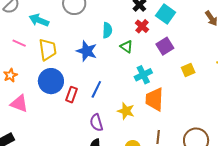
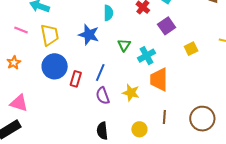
green triangle: (126, 47) -> (124, 45), moved, turned 32
pink triangle: (19, 104) -> (19, 103), moved
purple semicircle: (96, 123) -> (103, 96), moved

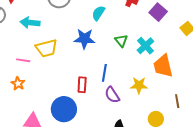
cyan semicircle: (108, 13) -> (98, 13), turned -133
pink line: (21, 30) -> (23, 60), moved
yellow trapezoid: (50, 35) -> (47, 48), turned 100
blue circle: (55, 66) -> (64, 109), moved

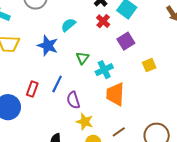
yellow star: (139, 85) -> (85, 122), moved
purple semicircle: (112, 95) -> (73, 100), moved
brown line: (177, 101) -> (119, 132), turned 48

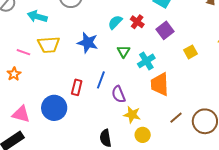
red cross: (103, 21) -> (137, 22), moved
cyan semicircle: (68, 25) -> (115, 22), moved
brown line: (119, 132) -> (176, 118), moved

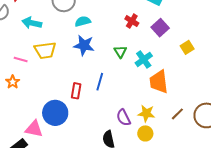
cyan semicircle: (115, 22) -> (83, 21), moved, turned 35
purple semicircle: (119, 94) -> (124, 118), moved
pink triangle: (21, 114) -> (34, 129), moved
yellow star: (132, 115) -> (146, 113), moved

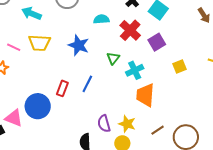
cyan semicircle: (83, 21) -> (101, 19), moved
red cross: (132, 21) -> (130, 30), size x1.5

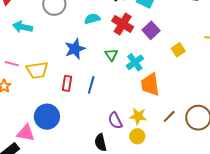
yellow trapezoid: (40, 43) -> (37, 70), moved
blue star: (79, 45) -> (75, 49), turned -30
red rectangle: (62, 88) -> (67, 83), moved

